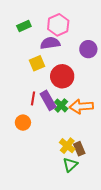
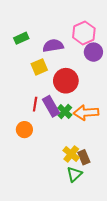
pink hexagon: (58, 25) -> (84, 33), moved
green rectangle: (24, 26) -> (21, 38), moved

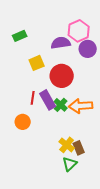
purple semicircle: (53, 46) -> (61, 43), moved

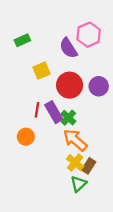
purple semicircle: (61, 43) -> (68, 48), turned -114
purple circle: (88, 49) -> (99, 86), moved
orange arrow: (81, 106) -> (75, 140), moved, turned 45
brown rectangle: (79, 148) -> (89, 166), turned 56

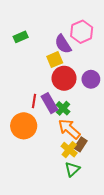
yellow square: (41, 71) -> (55, 60), moved
orange circle: (26, 137) -> (24, 126), size x1.6
brown rectangle: (89, 166) -> (81, 144), moved

